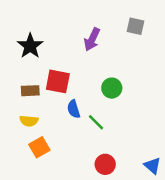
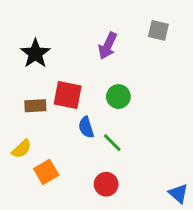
green circle: (112, 88) -> (118, 97), moved
yellow semicircle: (29, 121) -> (22, 149), moved, turned -48
red circle: (105, 164) -> (106, 184), moved

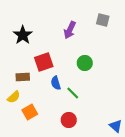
red square: (68, 95) -> (44, 62), turned -30
green circle: (118, 97) -> (85, 63), moved
brown rectangle: (35, 106) -> (23, 77), moved

